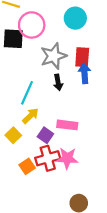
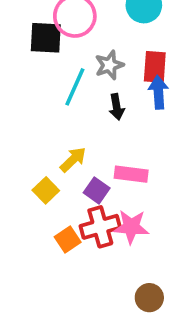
gray star: (53, 56) -> (109, 65), size x0.7
cyan line: (27, 93) -> (75, 87), moved

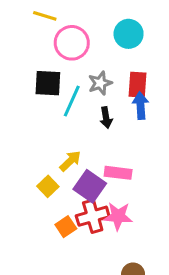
black square: (46, 38) -> (48, 83), moved
purple square: (97, 190) -> (90, 186), size x1.5

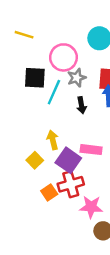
yellow line: (45, 16) -> (24, 35), moved
pink circle: (72, 43) -> (64, 57), moved
yellow arrow: (70, 161) -> (53, 140), turned -60
pink star: (118, 216) -> (91, 207), moved

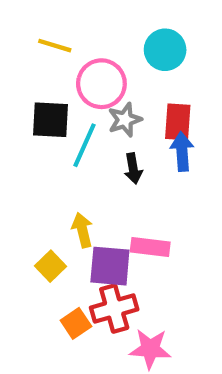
yellow line: (24, 35) -> (55, 46), moved
purple square: (68, 160) -> (110, 266), turned -30

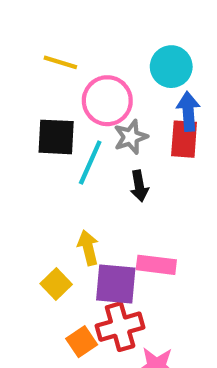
blue arrow: (182, 152) -> (188, 111), moved

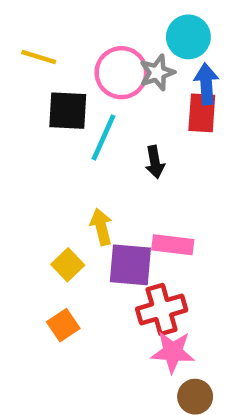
yellow line: (60, 62) -> (39, 57), moved
gray star: (131, 137) -> (157, 73), moved
red cross: (120, 327) -> (162, 309), moved
orange square: (82, 342) -> (63, 325), moved

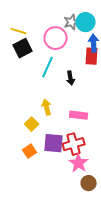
gray star: (157, 73) -> (72, 22), moved
black square: (68, 111) -> (23, 48), moved, turned -30
purple square: (130, 265) -> (54, 143), moved
pink star: (173, 352) -> (79, 163), turned 30

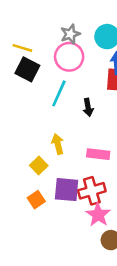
gray star: (72, 22) -> (70, 34), moved
black square: (23, 48) -> (27, 69), turned -36

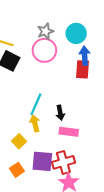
cyan line: (59, 93) -> (36, 104), moved
black arrow: (88, 107) -> (60, 113), moved

